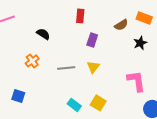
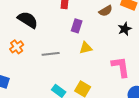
black semicircle: (43, 34) -> (28, 20), size x1.5
yellow triangle: (93, 67) -> (86, 48), moved, turned 40

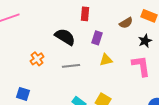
black semicircle: (28, 20) -> (65, 37), moved
pink L-shape: (121, 67) -> (141, 66), moved

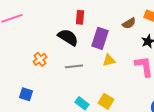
red rectangle: (85, 14) -> (80, 17), moved
purple rectangle: (97, 38) -> (100, 38), size x1.5

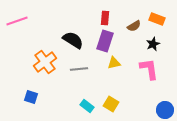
red rectangle: (80, 17) -> (105, 18), moved
orange cross: (40, 59) -> (45, 62), size x1.6

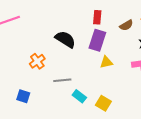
orange cross: (45, 62) -> (37, 61), size x0.7
gray line: (79, 69) -> (62, 80), moved
cyan rectangle: (87, 106) -> (79, 96), moved

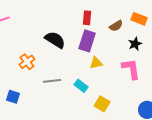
cyan rectangle: (79, 96) -> (81, 86), moved
yellow square: (103, 103) -> (102, 104), moved

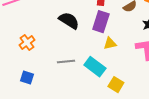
orange cross: (27, 62) -> (27, 43), moved
cyan rectangle: (81, 86) -> (95, 67), size x1.5

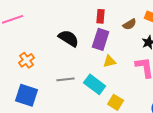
blue square: (27, 78) -> (27, 95), size x1.6

